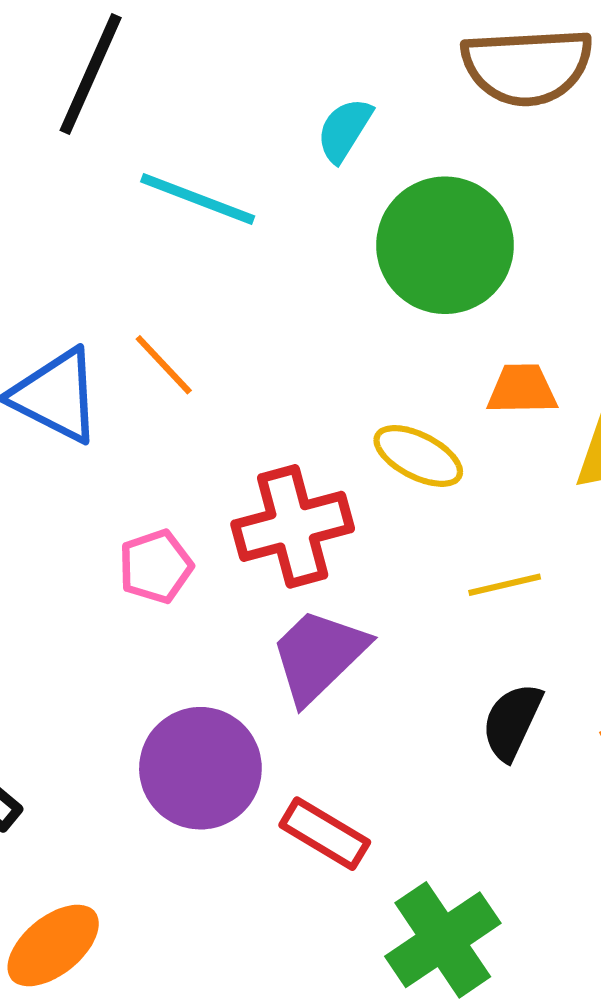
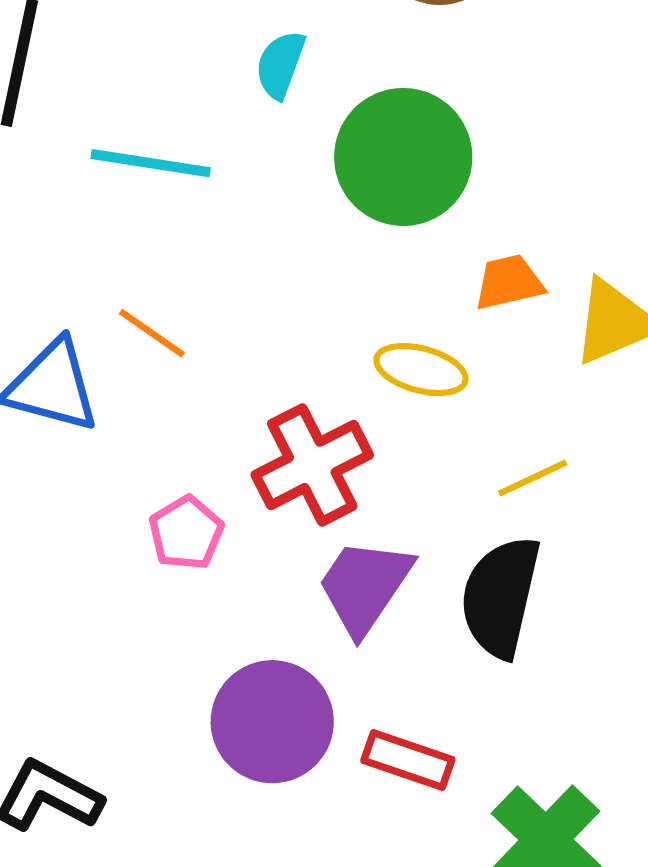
black semicircle: (512, 722) -> (500, 597), moved, size x1.5

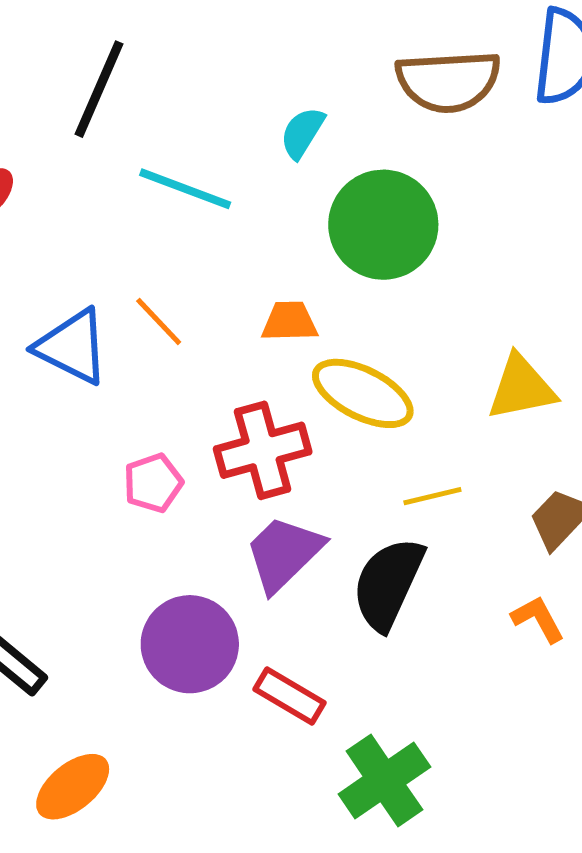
orange trapezoid: (509, 282) -> (290, 322), moved
yellow ellipse: (421, 370) -> (363, 393), size x1.4

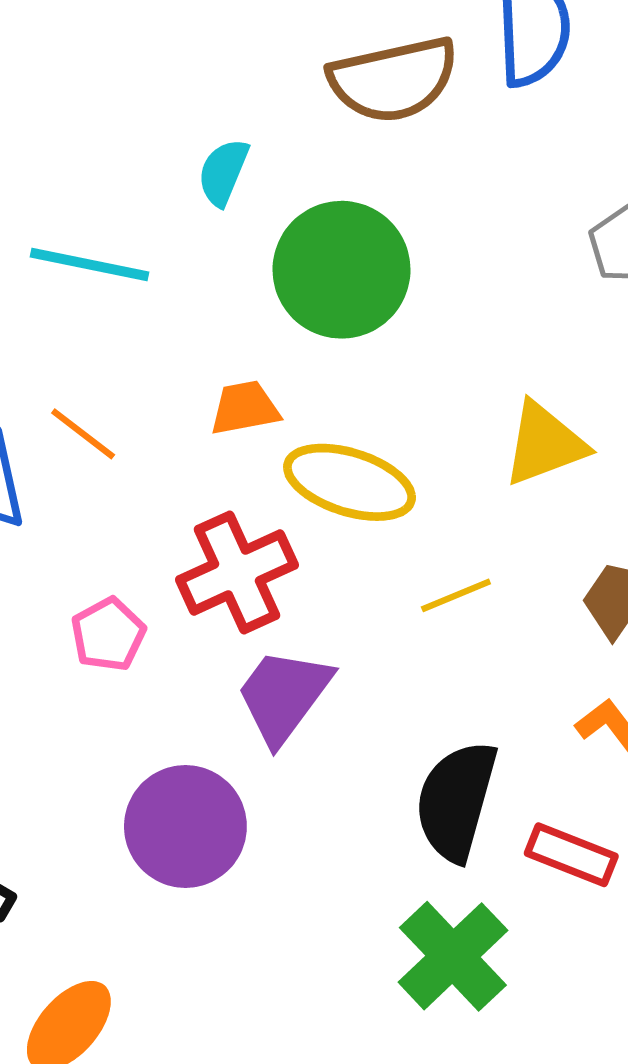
black semicircle: (388, 584) -> (456, 801), moved
red rectangle: (290, 696) -> (571, 855), moved

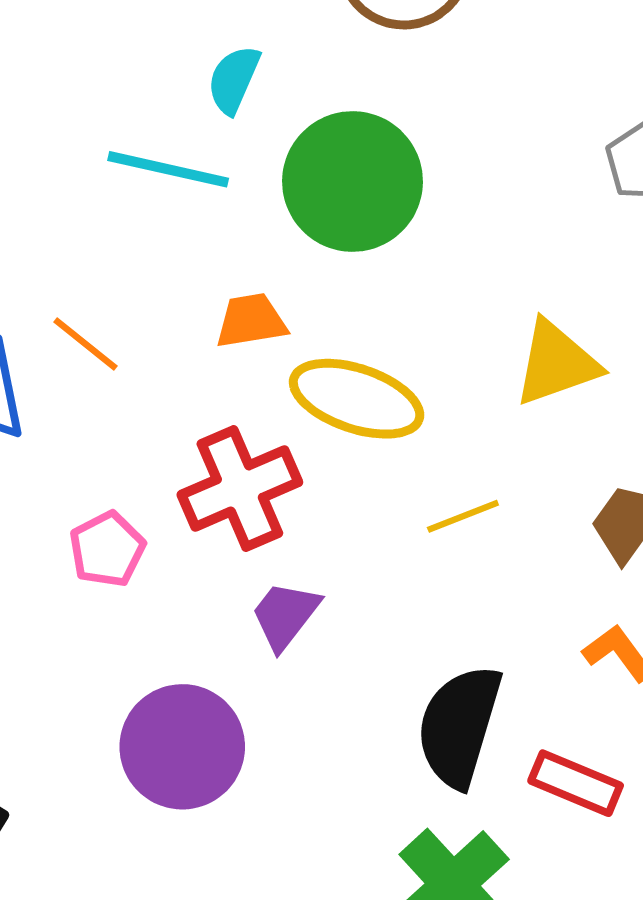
cyan line: (89, 264) -> (168, 169), moved
purple trapezoid: (284, 696) -> (285, 615), size x0.7

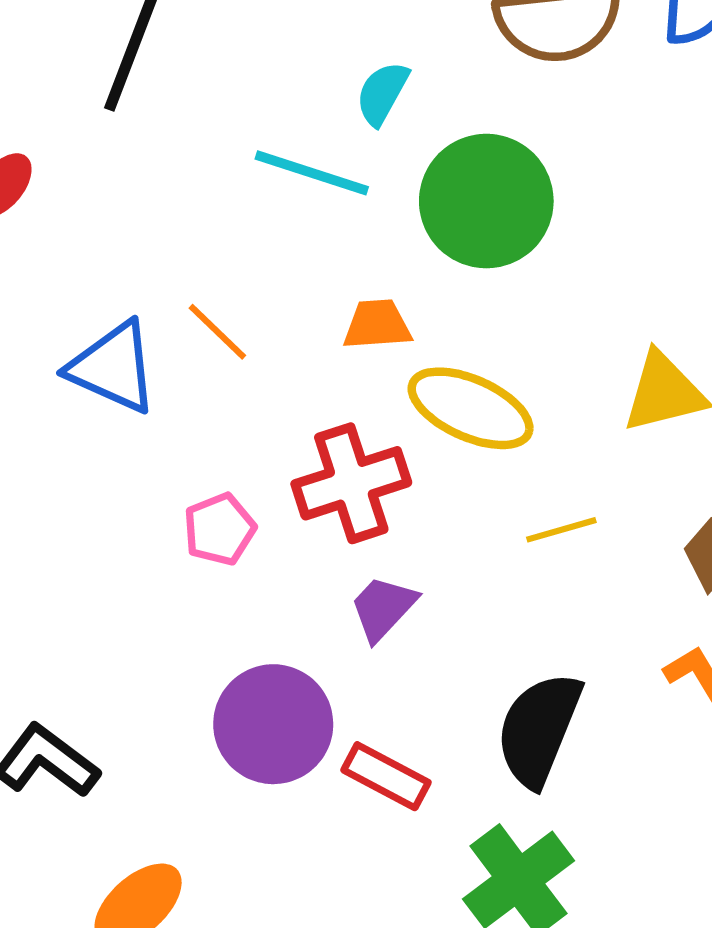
red rectangle: (576, 783) -> (386, 776), moved

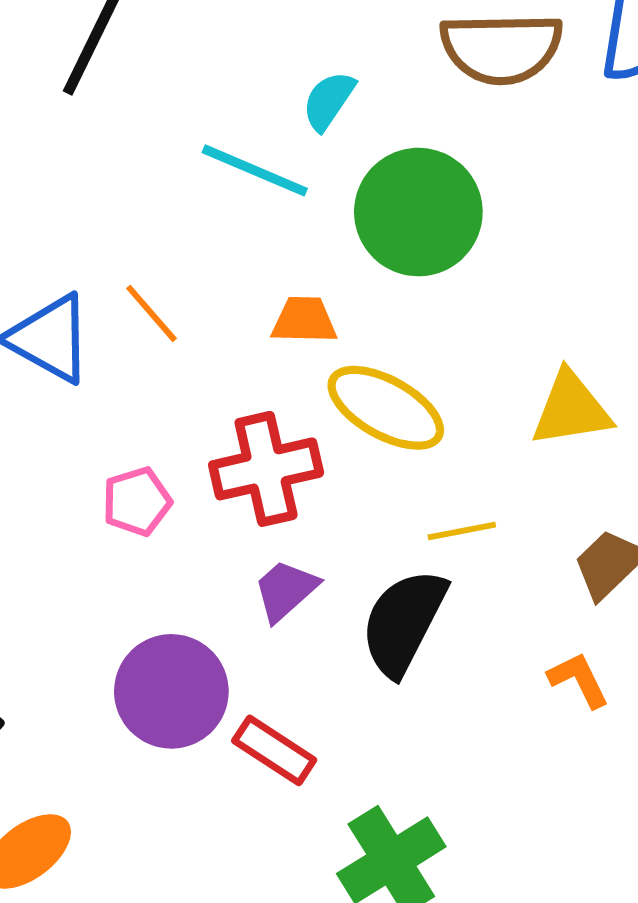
black semicircle: (539, 729) -> (403, 622), moved

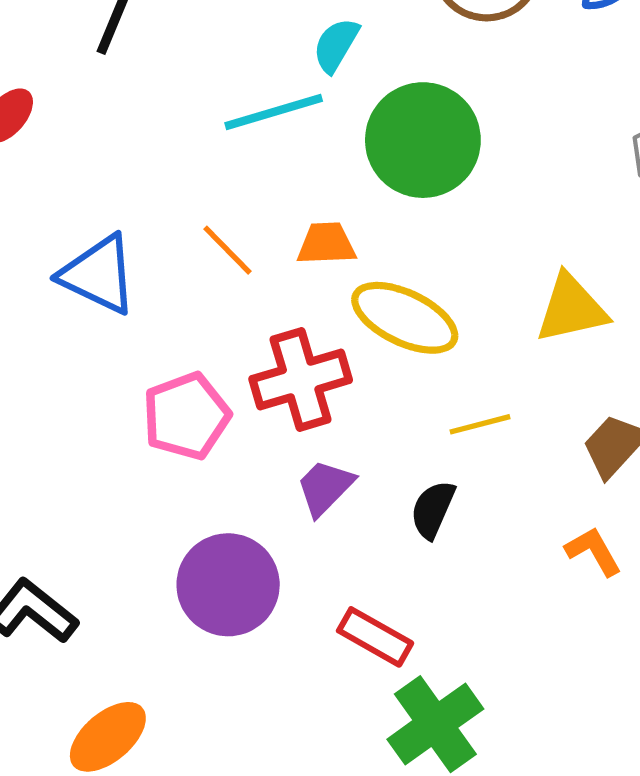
cyan line: (255, 170) -> (274, 112), turned -36
orange line: (152, 313) -> (228, 250), moved
pink pentagon: (137, 501) -> (186, 416), size x1.4
black semicircle: (403, 622) -> (433, 509), size x0.6
red rectangle: (274, 750) -> (375, 637), moved

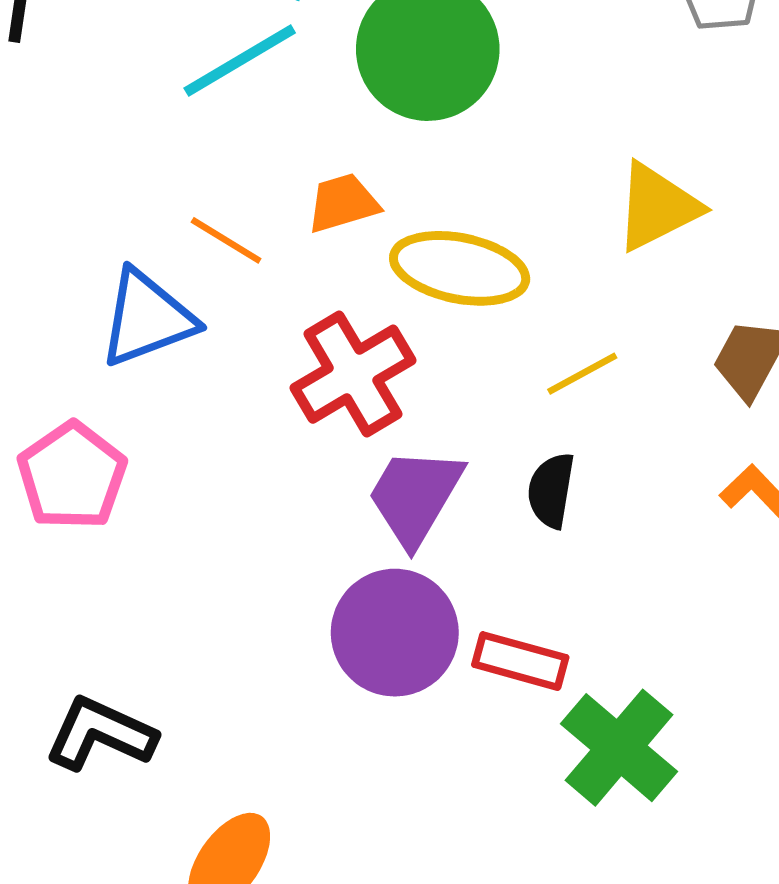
blue triangle: (99, 275) -> (147, 318), moved, turned -32
pink pentagon: (186, 416) -> (72, 476), moved
purple trapezoid: (325, 487) -> (415, 496), size x1.4
purple circle: (228, 585) -> (395, 633), moved

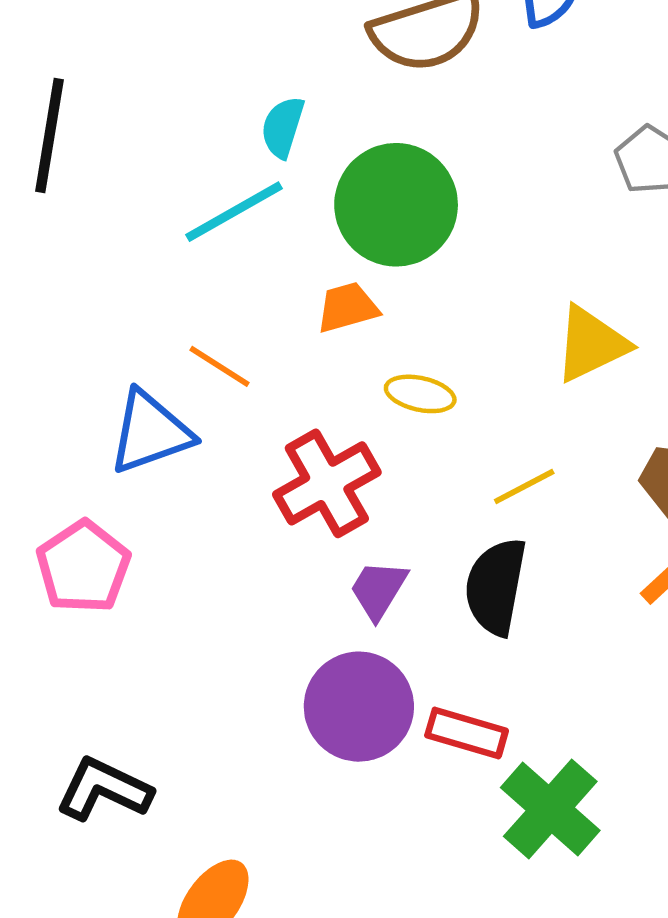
orange trapezoid: (343, 203) -> (348, 307), moved
yellow ellipse: (460, 268) -> (420, 394), size x0.6
black semicircle: (551, 490) -> (496, 586), size x1.5
purple trapezoid: (415, 496) -> (378, 590), size x0.7

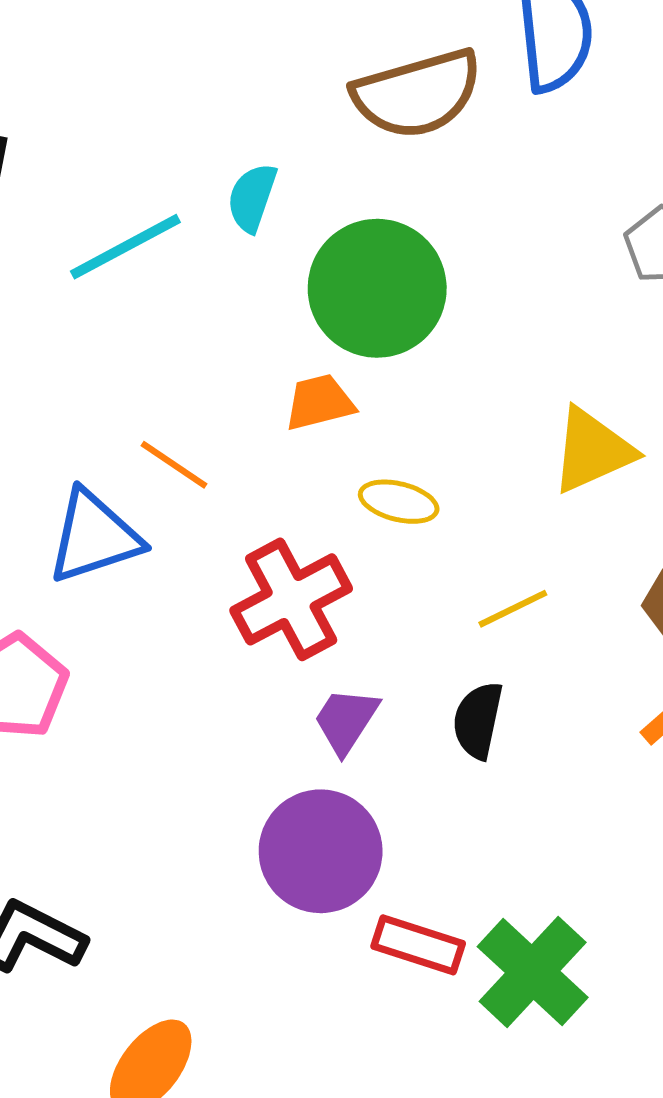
cyan line: (234, 212) -> (125, 247), moved
black semicircle: (496, 586) -> (478, 720), size x0.7
red rectangle: (467, 733) -> (418, 945), moved

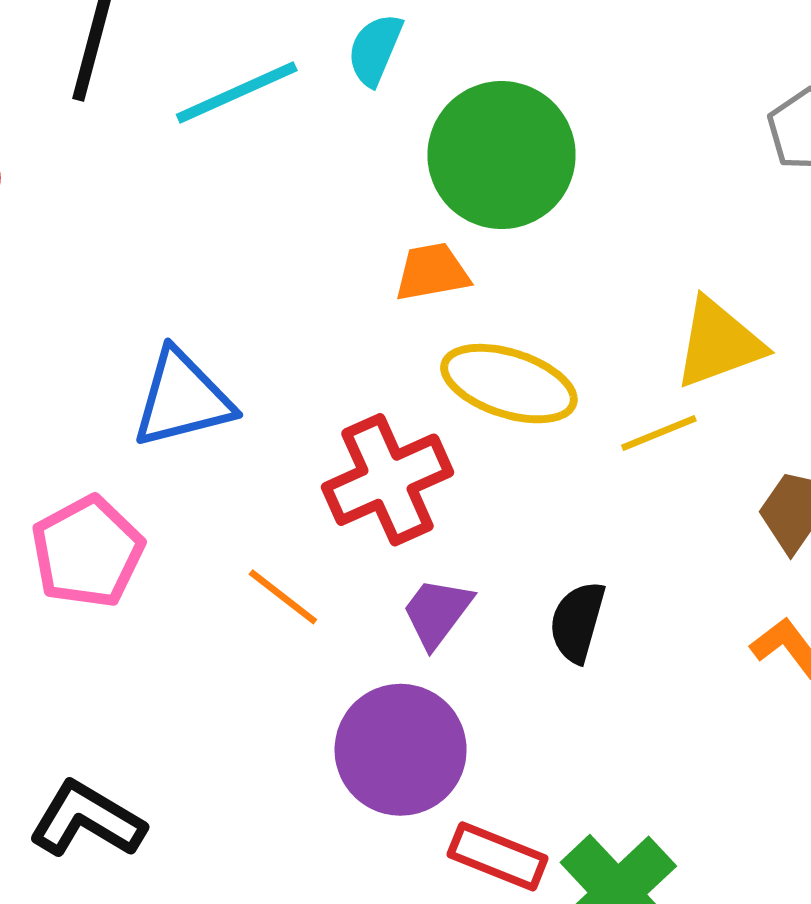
orange line: (174, 465) -> (283, 597), moved
yellow ellipse: (399, 502) -> (509, 384), size x1.6
yellow line: (513, 609) -> (659, 433), moved

